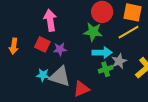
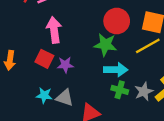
gray star: (119, 61) -> (144, 92), moved
green cross: (106, 69) -> (120, 90), turned 32
gray triangle: (60, 77) -> (65, 98), size x0.7

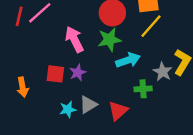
pink arrow: (54, 30) -> (74, 39), moved
green cross: (120, 90) -> (143, 89), moved
gray triangle: (65, 98) -> (88, 105), turned -30

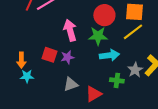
cyan star: (68, 109) -> (27, 76), moved

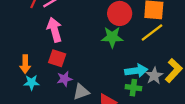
pink arrow: (70, 30) -> (55, 30), moved
cyan arrow: (109, 55) -> (136, 71), moved
purple star: (67, 57) -> (64, 79), moved

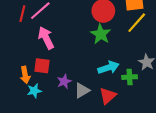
green star: (112, 37) -> (101, 34), turned -30
red square: (57, 58) -> (42, 66), moved
cyan arrow: (136, 71) -> (108, 68), moved

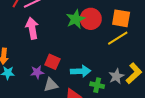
green star: (101, 34) -> (76, 19), moved
red square: (42, 66) -> (52, 62), moved

